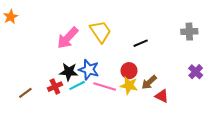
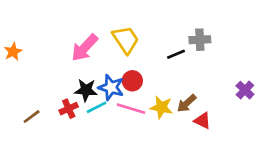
orange star: (11, 17) -> (13, 52), moved
gray cross: (189, 32) -> (200, 40), moved
red circle: (129, 71) -> (132, 81), moved

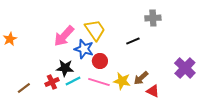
gray cross: (200, 40) -> (153, 18), moved
blue star: (111, 87) -> (84, 49), moved
purple cross: (245, 90) -> (185, 68), size x1.5

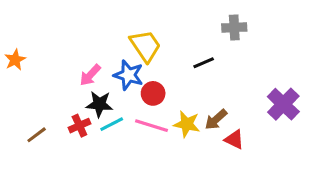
pink arrow: (64, 36) -> (90, 75), moved, size x0.7

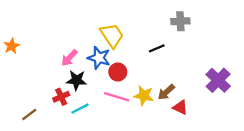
cyan line: (112, 124) -> (80, 109), moved
brown line: (37, 135) -> (29, 114), moved

